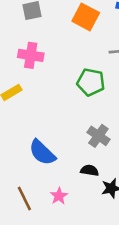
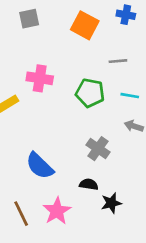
pink cross: (31, 55) -> (40, 78), moved
pink star: (59, 196) -> (57, 211), size x1.5

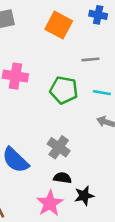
gray cross: (98, 149) -> (59, 147), moved
pink star: (57, 211) -> (50, 203), moved

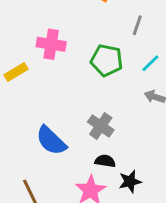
gray line: (91, 59) -> (137, 25), turned -66
cyan line: (102, 93) -> (150, 63), turned -54

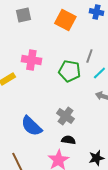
gray line: (137, 25) -> (89, 56), moved
black star: (130, 181) -> (96, 158), moved

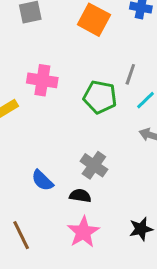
blue semicircle: (31, 126) -> (42, 180), size x0.7
black semicircle: (68, 140) -> (80, 196), moved

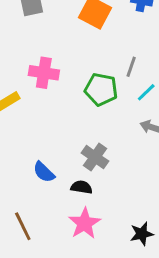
black star: (141, 229) -> (142, 234), moved

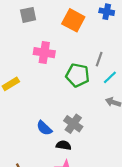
pink cross: (44, 73) -> (44, 53), moved
blue semicircle: (44, 172) -> (44, 128), moved

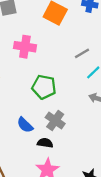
gray line: (99, 59) -> (82, 53), turned 40
green pentagon: (78, 75) -> (44, 87), moved

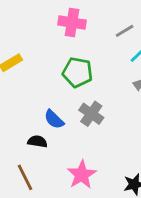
pink cross: (25, 47) -> (72, 23), moved
black semicircle: (45, 143) -> (37, 141), moved

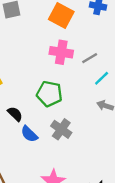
pink cross: (72, 23) -> (61, 52), moved
black semicircle: (37, 141) -> (15, 114), moved, turned 35

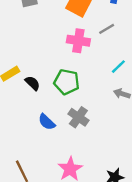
gray line: (90, 58) -> (107, 29), moved
black semicircle: (15, 114) -> (33, 83), moved

